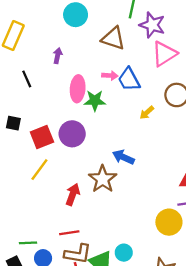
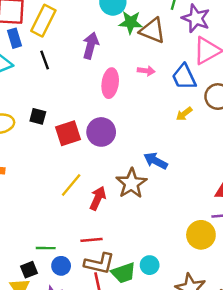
purple arrow: (58, 56) -> (91, 46), size x1.5
black line: (27, 79) -> (45, 60), moved
blue trapezoid: (129, 79) -> (184, 77), moved
green star: (95, 101) -> (131, 22), moved
yellow line: (39, 170) -> (71, 185), moved

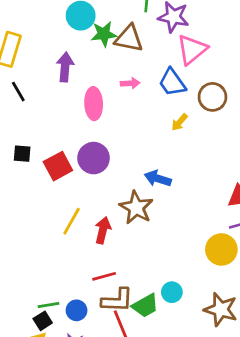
green line: (46, 248) -> (48, 305), moved

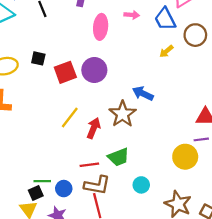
green trapezoid: (145, 306) -> (118, 157), moved

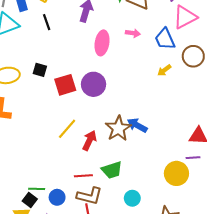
blue arrow: (143, 93) -> (137, 125), moved
black square: (36, 193) -> (30, 200), turned -32

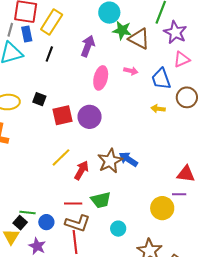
pink triangle: (185, 17) -> (182, 59), size x0.7
black line: (47, 22) -> (49, 54), turned 35
yellow arrow: (164, 70) -> (158, 109), turned 40

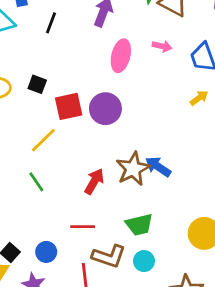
yellow arrow: (158, 109) -> (199, 98), turned 136
yellow line: (61, 157) -> (43, 140), moved
green trapezoid: (101, 200) -> (139, 225), moved
green line: (27, 213) -> (36, 182), moved, turned 49
brown L-shape: (78, 223) -> (109, 256), moved

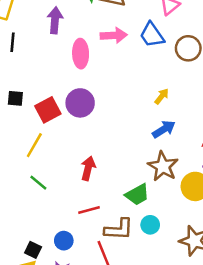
pink arrow: (162, 46) -> (114, 35), size x1.5
yellow arrow: (199, 98) -> (162, 96), moved
blue arrow: (158, 167) -> (164, 129), moved, turned 130
brown star: (133, 169) -> (163, 166), moved

